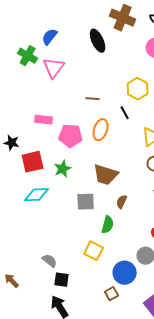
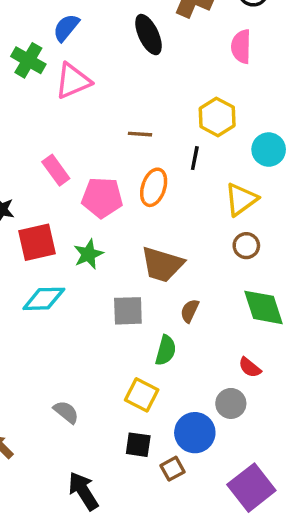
pink triangle: (54, 68) -> (73, 81), turned 30
black line: (125, 113) -> (195, 158), turned 40
pink rectangle: (44, 120) -> (56, 170), turned 48
black square: (62, 280) -> (138, 445), moved

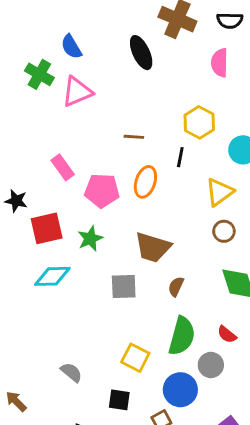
blue semicircle: (66, 28) -> (71, 47), turned -70
green semicircle: (166, 350) -> (182, 336), moved, size x1.5
black square: (138, 445) -> (119, 400), moved

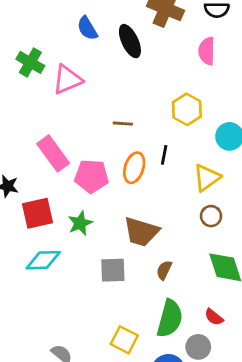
blue semicircle: (71, 47) -> (87, 28), moved
black line: (180, 157) -> (164, 155), moved
pink rectangle: (63, 167) -> (53, 153), size x1.4

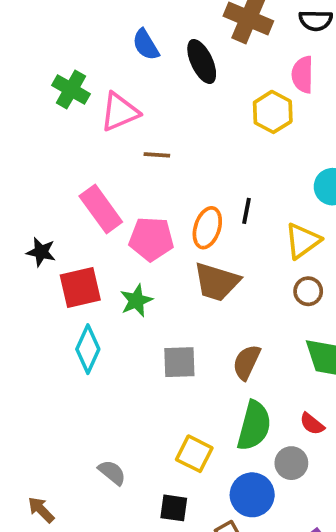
yellow hexagon: (187, 109) -> (273, 112), moved
brown line: (123, 124) -> (157, 155), moved
brown trapezoid: (141, 232) -> (217, 282), moved
cyan diamond: (43, 260) -> (88, 349), turned -64
brown semicircle: (164, 270) -> (247, 362), size x1.4

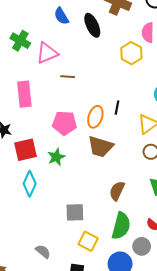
pink rectangle: (101, 209) -> (24, 94), moved, turned 30
gray square: (179, 362) -> (75, 212), moved

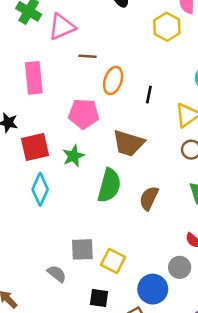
orange ellipse: (95, 117) -> (113, 80), moved
gray square: (75, 212) -> (82, 249), moved
green semicircle: (121, 226) -> (109, 185), moved

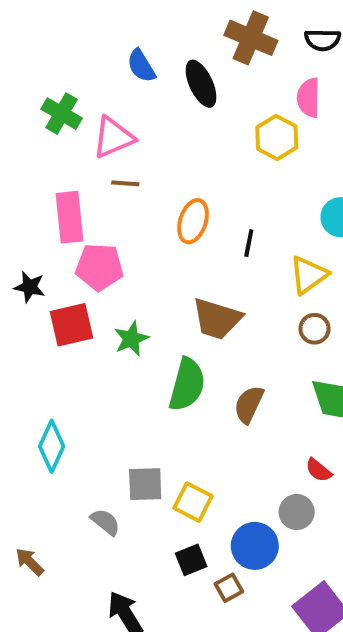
brown line: (87, 56) -> (125, 183), moved
pink pentagon: (84, 114) -> (99, 267), moved
cyan diamond: (40, 189) -> (52, 446), moved
black square: (99, 298) -> (191, 560), moved, turned -30

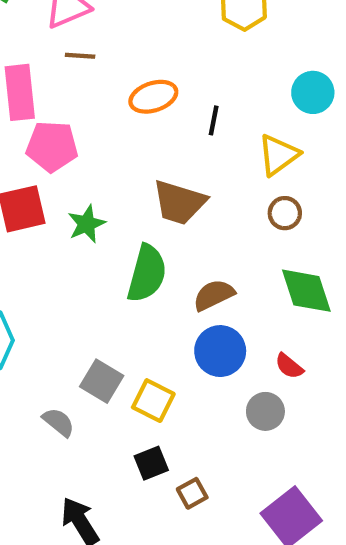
orange ellipse: (193, 221) -> (153, 97), turned 54
brown semicircle: (249, 404) -> (214, 295), turned 39
gray square: (145, 484) -> (102, 381), turned 33
blue circle: (255, 546) -> (220, 351), moved

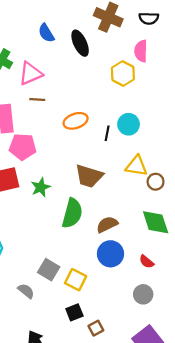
cyan circle: (313, 92) -> (129, 124), moved
yellow triangle: (278, 155) -> (136, 166), moved, turned 45
brown circle: (285, 213) -> (156, 182), moved
gray circle: (265, 411) -> (143, 294), moved

